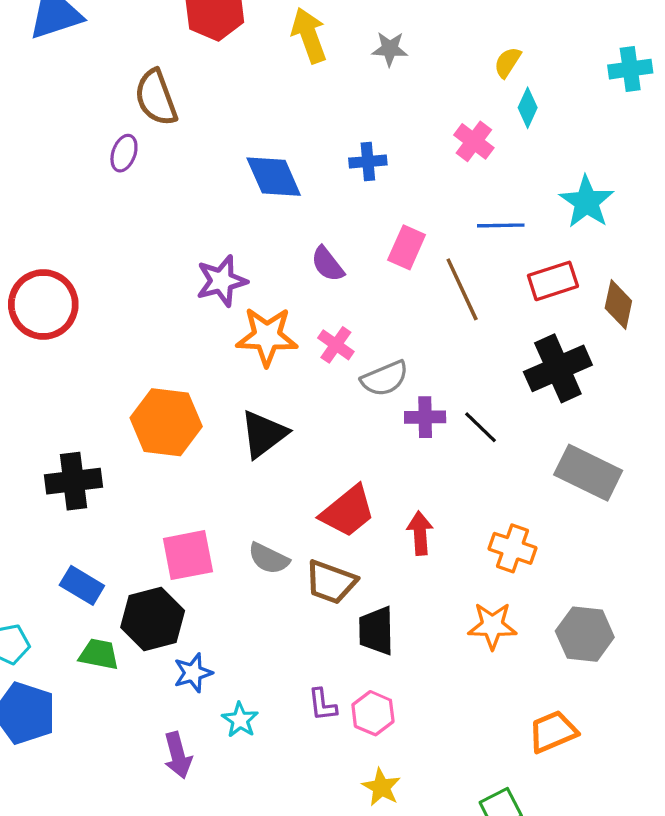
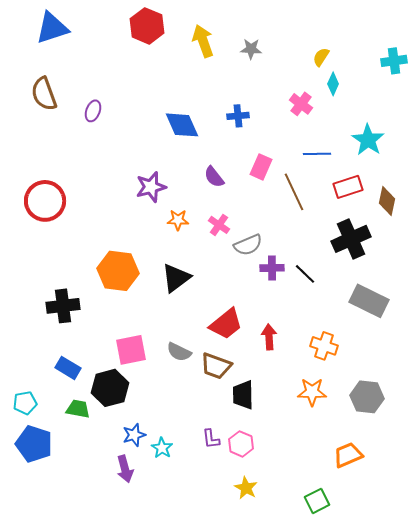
brown semicircle: (156, 98) -> (44, 94), moved
orange star: (267, 336) -> (178, 220), size x0.6
blue star: (193, 673) -> (134, 435), moved

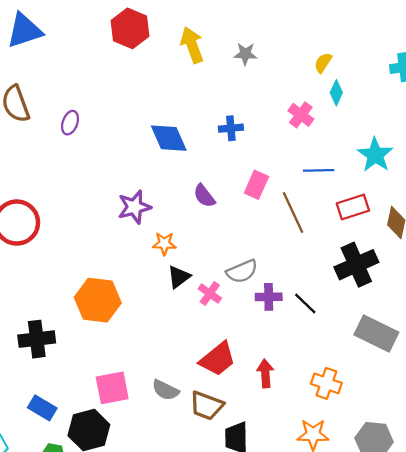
pink cross: (219, 225) -> (210, 294), moved
black triangle: (176, 278) -> (179, 277), moved, size x0.7

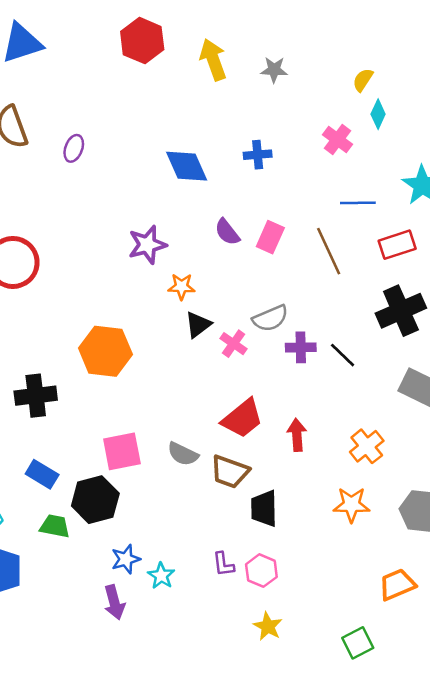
pink rectangle: (256, 185) -> (270, 237), moved
orange cross: (326, 383) -> (367, 446), turned 32

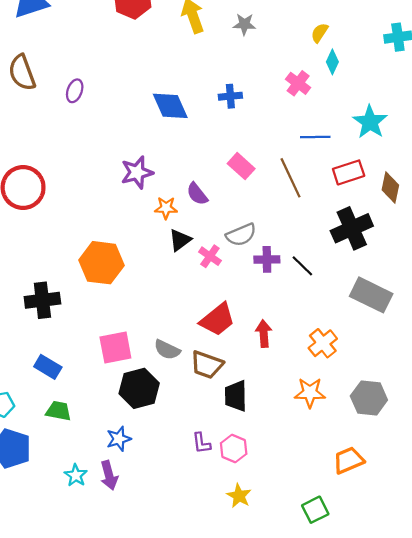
purple semicircle: (227, 232) -> (197, 194), moved
pink rectangle: (270, 237) -> (241, 166), turned -72
black hexagon: (95, 500) -> (139, 388), moved
cyan star: (161, 576) -> (76, 475), moved

